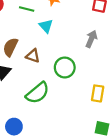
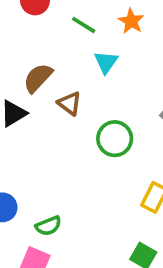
green semicircle: (38, 93) -> (48, 226), moved, size x0.6

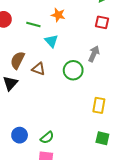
green circle: (115, 139) -> (73, 70), moved

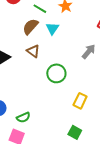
brown semicircle: (17, 60) -> (30, 27), moved
green circle: (73, 70) -> (56, 73), moved

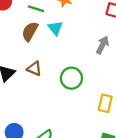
brown triangle: (33, 51) -> (34, 69), moved

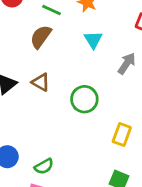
cyan triangle: (55, 28) -> (93, 40), moved

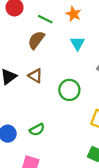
green semicircle: (44, 166) -> (37, 130), moved

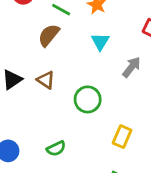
green semicircle: (37, 130) -> (56, 148), moved

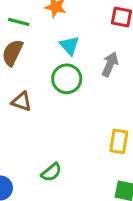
green circle: (88, 99) -> (67, 79), moved

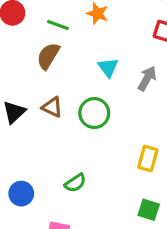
cyan triangle: (69, 45) -> (108, 67), moved
green circle: (67, 79) -> (94, 113), moved

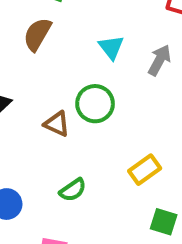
brown triangle: (52, 107) -> (57, 124), moved
yellow rectangle: (148, 159) -> (145, 170), moved, turned 40

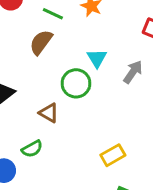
green circle: (95, 104) -> (76, 83), moved
green semicircle: (73, 190) -> (32, 149), moved

